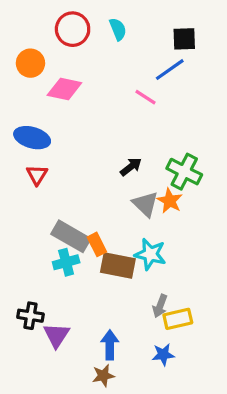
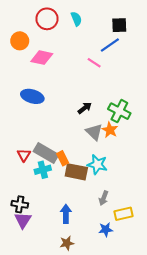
blue ellipse: (32, 138) -> (32, 96), moved
red triangle: (37, 175) -> (24, 155), moved
yellow rectangle: (178, 319) -> (124, 214), moved
purple triangle: (56, 335) -> (23, 220), moved
blue arrow: (110, 345) -> (66, 214), moved

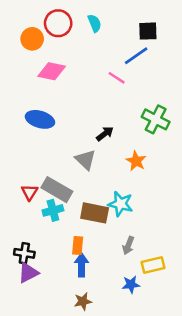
orange circle: (20, 41) -> (32, 39), moved
green cross: (119, 111) -> (156, 119), moved
gray triangle: (94, 132) -> (85, 160), moved
orange rectangle: (63, 158) -> (78, 245), moved, turned 32
purple triangle: (23, 220) -> (28, 273), turned 30

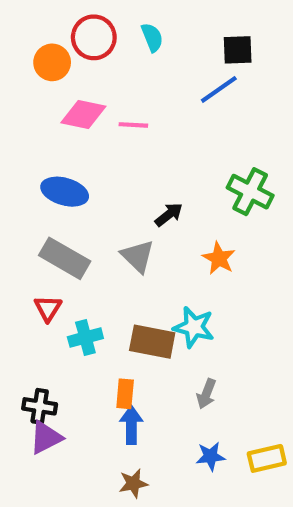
pink line: (117, 78) -> (133, 125), moved, turned -30
gray rectangle: (57, 190) -> (65, 258), moved
yellow rectangle: (153, 265) -> (267, 458), moved

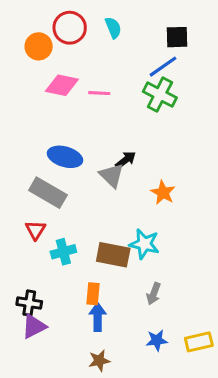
blue ellipse: (65, 192) -> (65, 157), moved
green cross: (250, 192) -> (160, 95), moved
gray triangle: (138, 256) -> (112, 175), moved

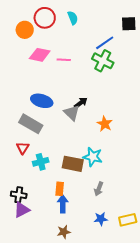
black square: (177, 37) -> (129, 24), moved

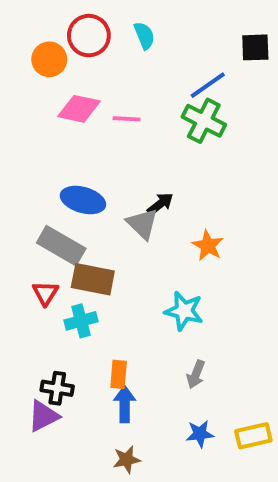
brown rectangle: (73, 164) -> (93, 279), moved
black cross: (19, 195) -> (57, 388), moved

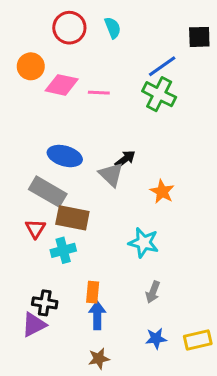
orange circle: (49, 59) -> (31, 66), moved

